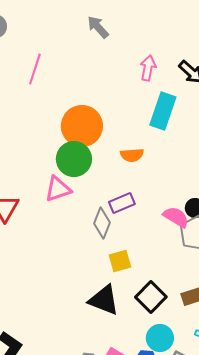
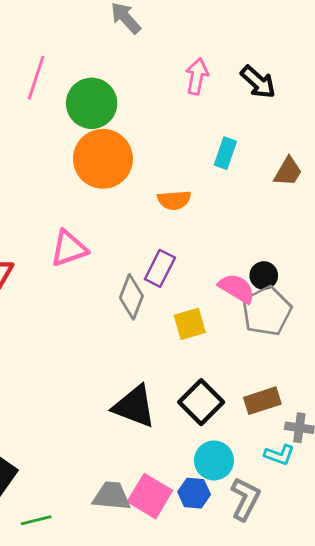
cyan rectangle: (163, 111) -> (225, 153), moved, size x0.6
green circle: (74, 159) -> (92, 103), moved
purple rectangle: (122, 203) -> (160, 268), turned -40
yellow square: (120, 261) -> (190, 324), moved

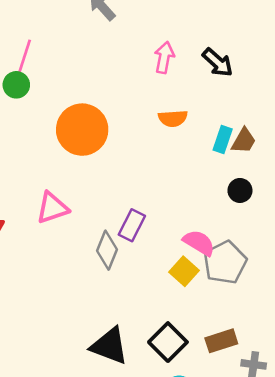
green circle: (92, 103) -> (16, 85), moved, size x0.6
cyan rectangle: (225, 153) -> (223, 140), moved
orange semicircle: (174, 200) -> (173, 118), moved
black circle: (264, 275) -> (240, 190), moved
yellow square: (190, 324) -> (184, 271), moved, turned -32

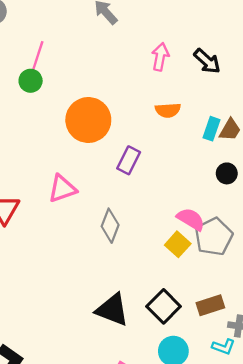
purple rectangle: (132, 225) -> (129, 160), moved

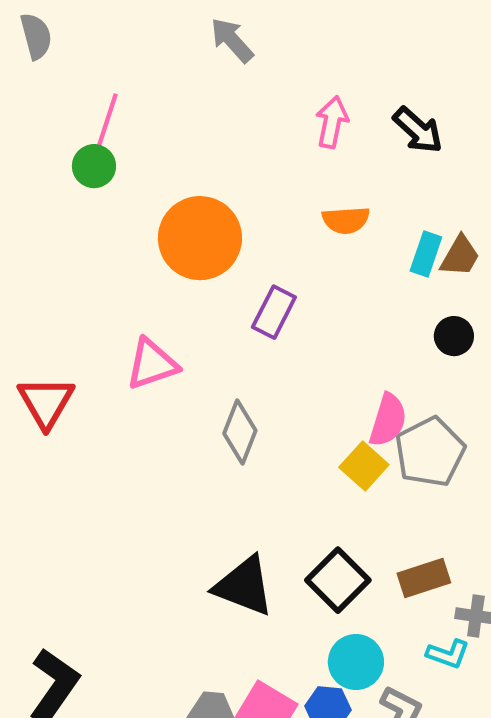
pink semicircle: (191, 219) -> (388, 420), turned 76

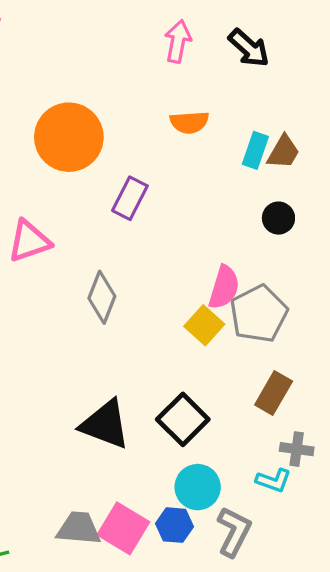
brown rectangle: (424, 578) -> (274, 393), moved, turned -42

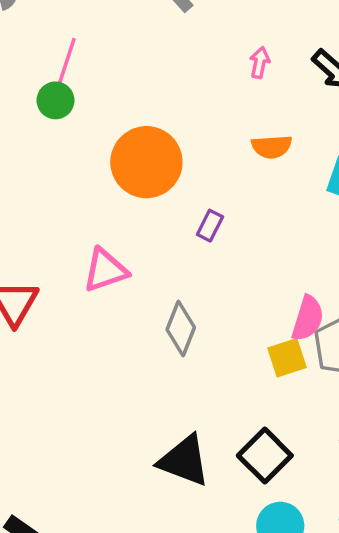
pink arrow: (178, 41) -> (260, 63), size x0.7
purple rectangle: (130, 198) -> (210, 226), size x0.7
yellow square: (204, 325) -> (287, 358), turned 30

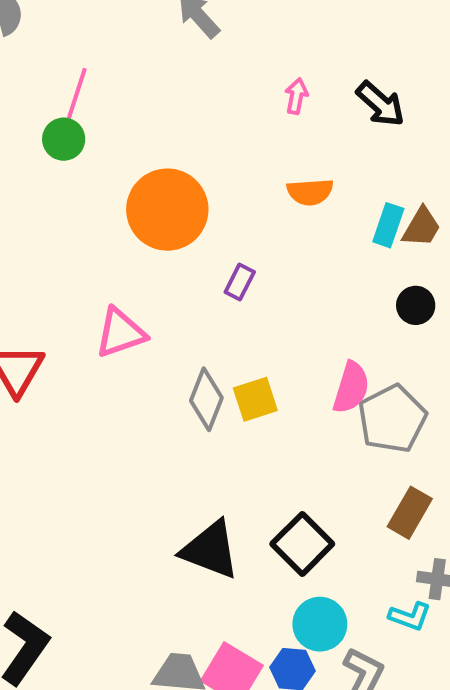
yellow square: (287, 358) -> (255, 399), moved

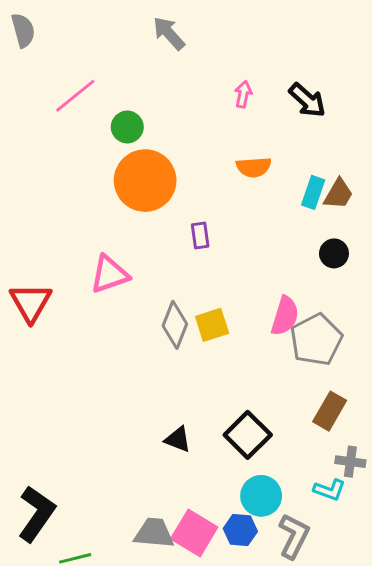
pink line: (75, 98) -> (75, 96), turned 33
green circle: (64, 139) -> (127, 127), moved
purple rectangle: (240, 282) -> (200, 236), turned -35
black triangle: (210, 550) -> (178, 439), size x0.6

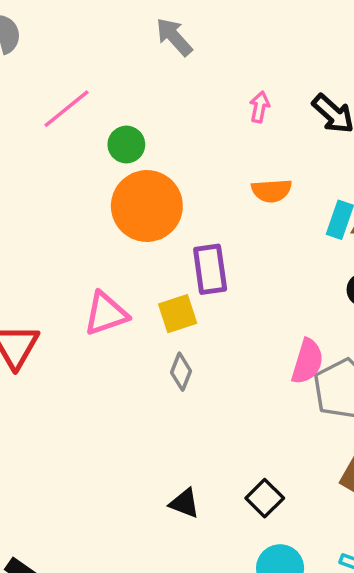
purple rectangle: (200, 236) -> (210, 269), size x1.6
gray diamond: (175, 325) -> (181, 372), size x0.7
yellow square: (212, 325) -> (178, 314), moved
black square: (248, 435) -> (265, 498), size x0.7

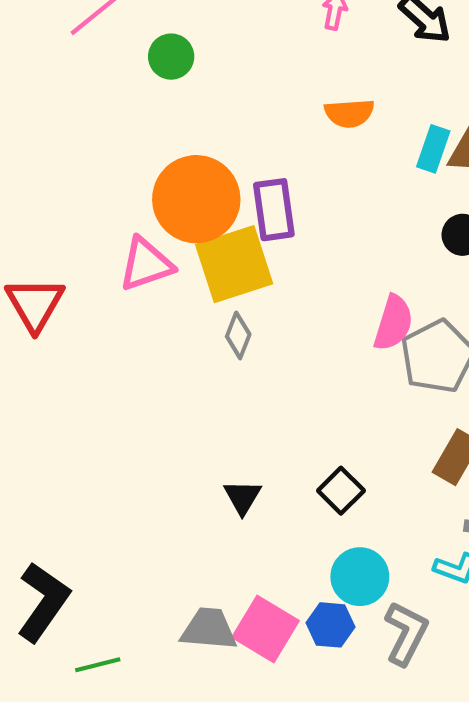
orange circle: (147, 206) -> (196, 199), moved
yellow square: (178, 314) -> (234, 264), size x1.6
black triangle: (184, 503) -> (242, 497), turned 40

